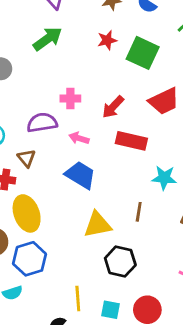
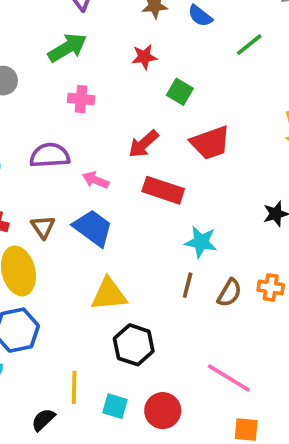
green square: (143, 53) -> (180, 92), moved, size x0.6
pink cross: (70, 98) -> (81, 99), moved
brown triangle: (27, 158) -> (43, 227), moved
brown line: (139, 212) -> (188, 285), moved

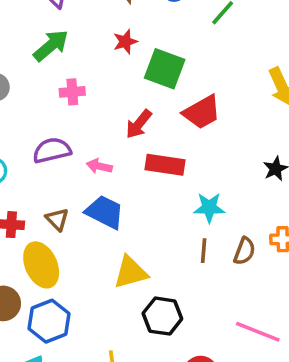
green square: (180, 92) -> (165, 69), size x1.6

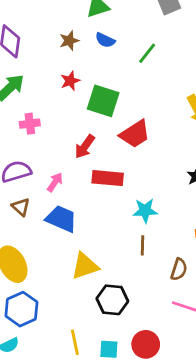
pink arrow: (99, 166) -> (55, 182), turned 114
brown triangle: (57, 219) -> (21, 207), moved
brown semicircle: (245, 251) -> (179, 269), moved

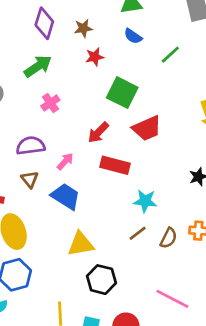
brown star: (69, 41) -> (83, 28), moved
red star: (70, 81) -> (95, 57), moved
pink cross: (30, 124) -> (50, 103), turned -36
brown line: (143, 245) -> (138, 233), turned 42
brown semicircle: (179, 269) -> (169, 238), moved

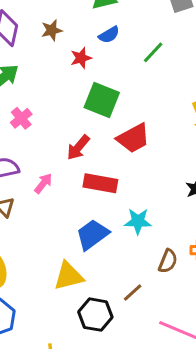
blue semicircle: (133, 36) -> (109, 35), turned -60
red star: (95, 57) -> (81, 58), moved
blue trapezoid: (66, 196) -> (92, 235), moved, turned -64
brown line: (138, 233) -> (133, 292), moved

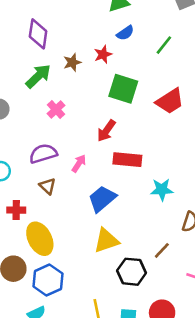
brown star: (52, 30) -> (72, 62), moved
red trapezoid: (133, 138) -> (170, 101), moved
blue trapezoid: (92, 235) -> (102, 199), moved

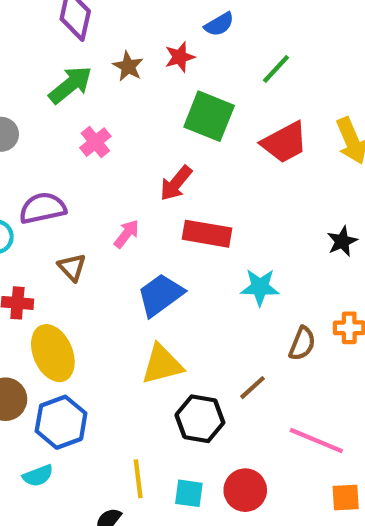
green line: (164, 45) -> (276, 69), moved
brown star: (72, 62) -> (128, 66), turned -30
purple semicircle: (43, 154) -> (43, 208), moved

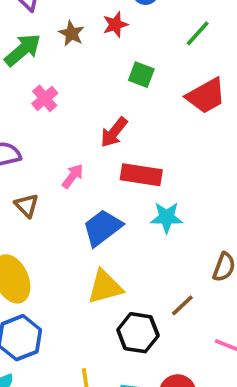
green square: (209, 116) -> (141, 75), size x0.6
cyan star: (260, 287) -> (167, 217), moved

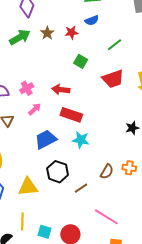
pink cross: (45, 98) -> (27, 88), moved
red arrow: (114, 132) -> (61, 90), turned 48
yellow triangle: (105, 287) -> (28, 187), moved
black hexagon: (138, 333) -> (58, 172), moved

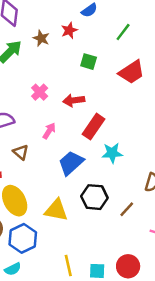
pink cross: (27, 88) -> (40, 92), moved
red rectangle: (71, 115) -> (94, 127), turned -60
yellow triangle: (28, 187) -> (56, 210), moved, turned 30

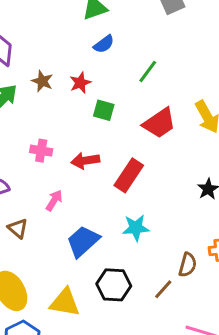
red star: (69, 30) -> (80, 83), moved
pink cross: (40, 92) -> (41, 151), turned -35
red rectangle: (94, 127) -> (129, 175), moved
brown line: (127, 209) -> (163, 289), moved

